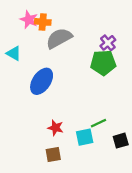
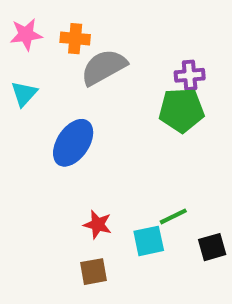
pink star: (29, 20) -> (26, 34), moved, turned -30
purple cross: (108, 43) -> (190, 75), turned 35
cyan triangle: (14, 53) -> (24, 94), turned 42

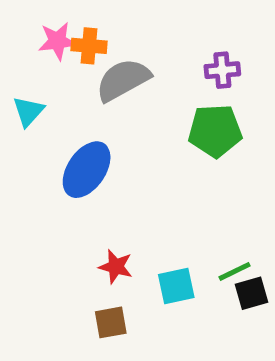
pink star: (26, 34) -> (57, 41), moved
purple cross: (190, 75) -> (222, 70), moved
green line: (173, 216) -> (235, 271), moved

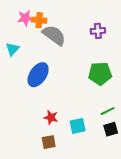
gray semicircle: (123, 80) -> (54, 35), turned 65
green pentagon: (215, 131) -> (100, 74), moved
green line: (235, 271) -> (108, 111), moved

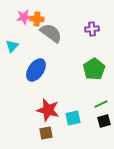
green pentagon: (100, 74) -> (94, 69), turned -30
red star: (51, 117) -> (48, 110), size x1.6

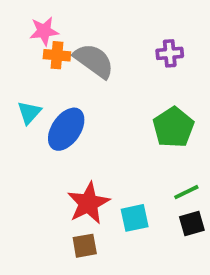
orange cross: (37, 19) -> (57, 55), moved
cyan triangle: (12, 46) -> (29, 113), moved
red star: (48, 110) -> (88, 203), turned 30

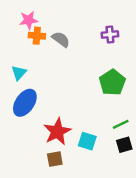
gray semicircle: (94, 61) -> (61, 39), size x0.7
blue ellipse: (66, 129) -> (25, 103), moved
cyan square: (135, 218) -> (87, 141), turned 30

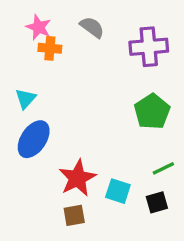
pink star: (28, 20) -> (38, 27), turned 30
purple cross: (110, 34) -> (149, 47), size x1.6
gray semicircle: (61, 39) -> (92, 27), moved
black square: (124, 145) -> (157, 202), moved

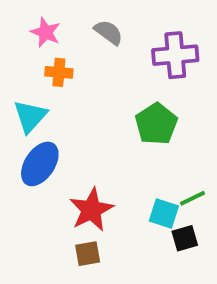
orange cross: (50, 48) -> (59, 72), moved
cyan triangle: (26, 99) -> (30, 116), size x1.4
green pentagon: (152, 112) -> (156, 124), moved
cyan square: (118, 191) -> (164, 214), moved

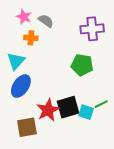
gray semicircle: (108, 32) -> (46, 21), moved
green pentagon: (156, 124) -> (82, 65), turned -30
black square: (185, 238) -> (68, 107), moved, size x1.6
brown square: (88, 254) -> (27, 127), moved, size x1.5

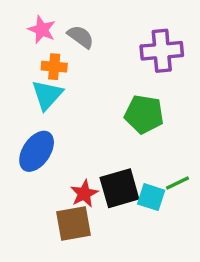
cyan triangle: (16, 61) -> (47, 95), moved
red star: (48, 110) -> (84, 194), size x0.7
brown square: (27, 127) -> (74, 224), moved

